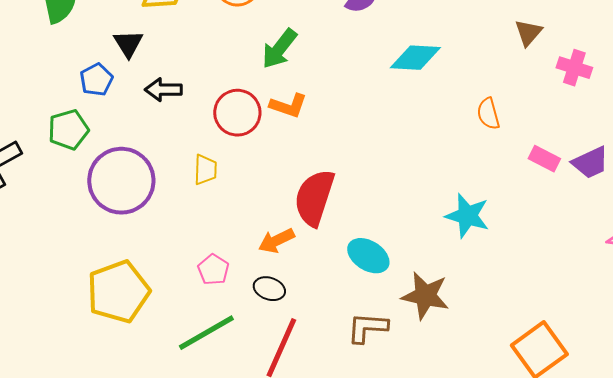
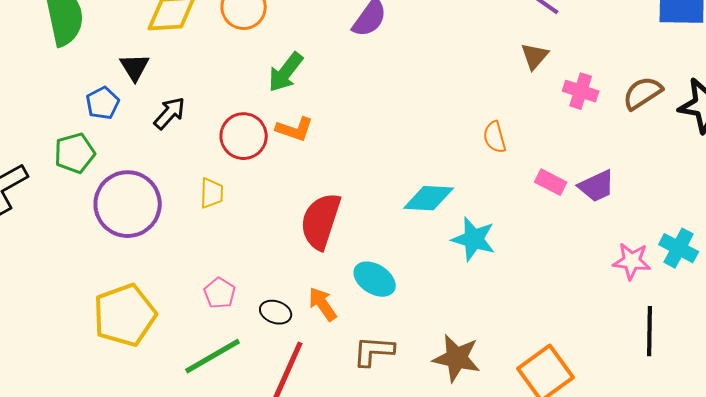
cyan diamond: (415, 58) -> (429, 198), moved
black arrow: (163, 90) -> (170, 113), turned 132
orange arrow: (276, 241) -> (323, 304), moved, turned 81
brown star: (425, 296) -> (457, 358), moved

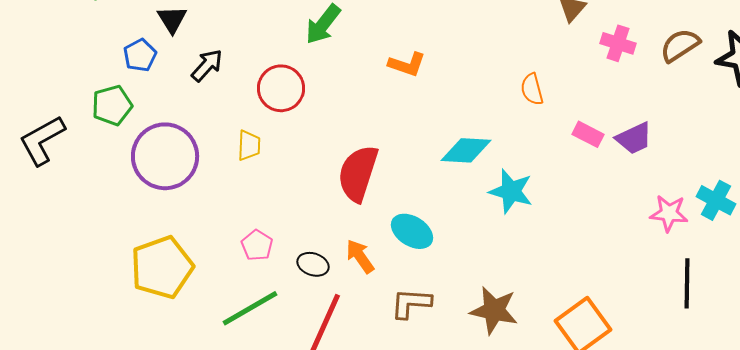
orange L-shape: (295, 129) -> (407, 64), moved

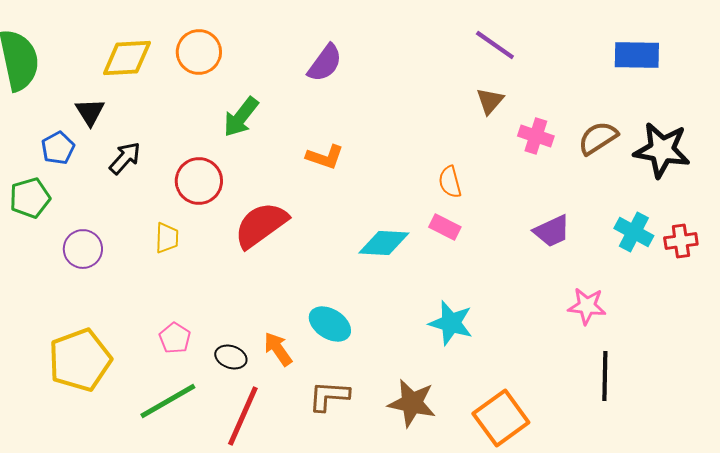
pink rectangle: (588, 134) -> (445, 227), moved
purple circle: (165, 156) -> (83, 249), size x0.6
red semicircle: (358, 173) -> (261, 225), moved, turned 36
cyan star: (511, 191) -> (451, 323), moved
cyan cross: (716, 200) -> (634, 232), moved

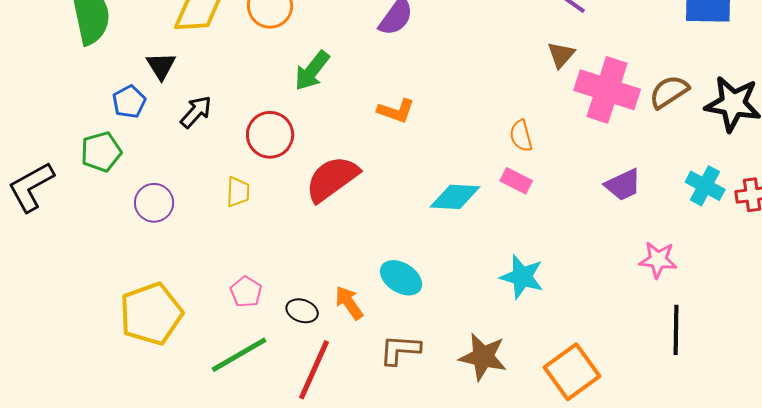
pink cross: (536, 136) -> (607, 90), size x1.8

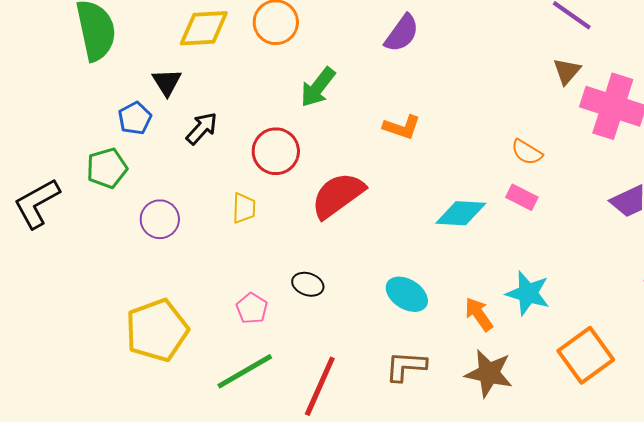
orange semicircle: (521, 136) -> (527, 152), turned -44
orange arrow: (349, 303) -> (479, 314), moved
black ellipse: (302, 311) -> (308, 284), moved
orange square: (572, 372) -> (586, 355), moved

